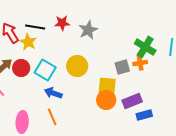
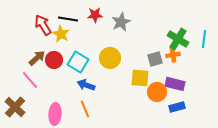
orange circle: (106, 100) -> (157, 92), moved
purple rectangle: (132, 101) -> (175, 84), moved, turned 36

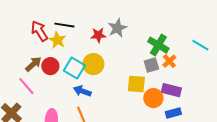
red star: (95, 15) -> (98, 35), moved
green cross: (178, 39) -> (158, 45), moved
cyan line: (204, 39) -> (200, 45), turned -66
orange cross: (173, 55) -> (169, 61), turned -32
yellow circle: (110, 58) -> (93, 64), moved

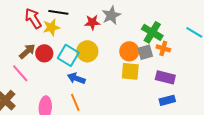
yellow star: (57, 40) -> (51, 27), turned 30
orange cross: (169, 61) -> (163, 48), turned -32
orange circle: (153, 98) -> (129, 51), moved

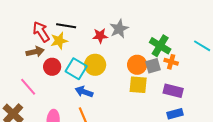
brown arrow: (27, 51) -> (35, 52), moved, turned 30

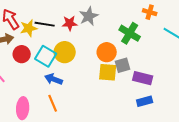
black line: (66, 26) -> (45, 24), moved
orange cross: (171, 62) -> (150, 12), moved
gray square: (153, 66) -> (123, 65), moved

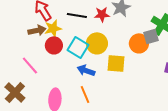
yellow star: (29, 28) -> (53, 28), moved
gray square: (123, 65) -> (151, 36), moved
yellow square: (108, 72) -> (116, 63), moved

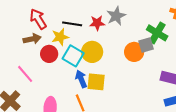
yellow star: (53, 28) -> (60, 37), moved
yellow square: (116, 63) -> (96, 82), moved
blue arrow: (86, 70) -> (81, 79), turned 48

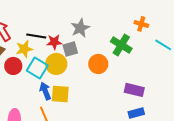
red star: (97, 23) -> (54, 42), moved
gray square: (146, 45) -> (70, 49), moved

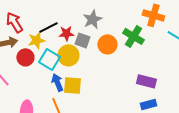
orange cross: (141, 24) -> (153, 15), size x1.5
black line: (36, 36) -> (48, 27), turned -36
gray square: (70, 49) -> (82, 40), turned 35
orange circle: (98, 64) -> (107, 44), moved

